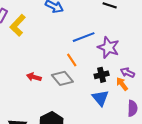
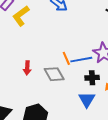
blue line: (84, 37) -> (81, 60), moved
red arrow: (34, 77) -> (27, 68), turned -112

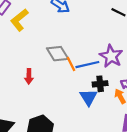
gray diamond: (54, 74) -> (58, 54), moved
blue triangle: (87, 100) -> (88, 97), moved

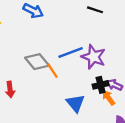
blue line: (87, 65) -> (71, 52), moved
black cross: (100, 84) -> (101, 85), moved

